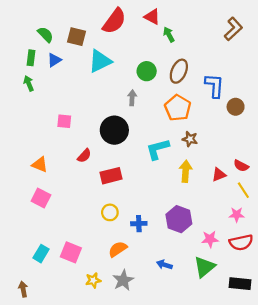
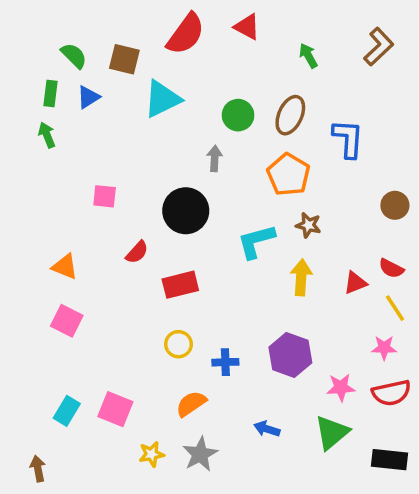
green arrow: (169, 34) -> (308, 56), moved
brown circle: (236, 107) -> (395, 205), moved

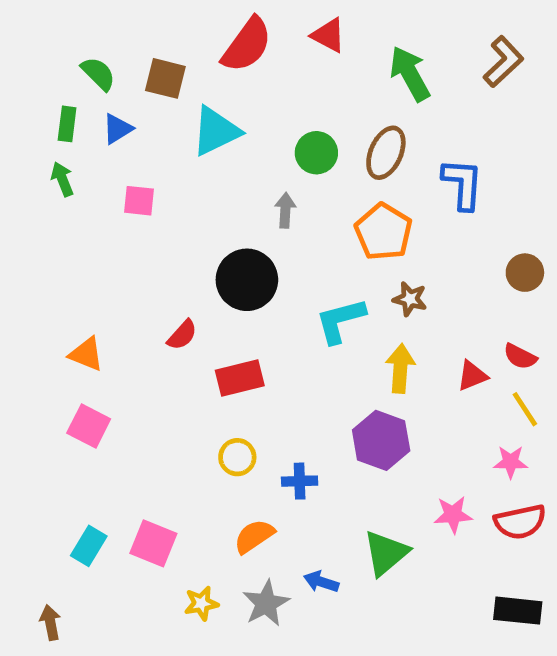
green arrow: (308, 56) -> (410, 74), size x1.6
pink square: (105, 196) -> (139, 201), moved
purple hexagon: (290, 355) -> (381, 440), moved
blue arrow: (267, 429) -> (321, 582), moved
green triangle: (332, 433) -> (386, 553), moved

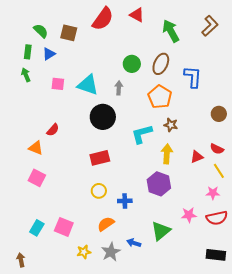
cyan triangle: (216, 131) -> (88, 85), moved, turned 45
red semicircle: (182, 335) -> (53, 130), moved

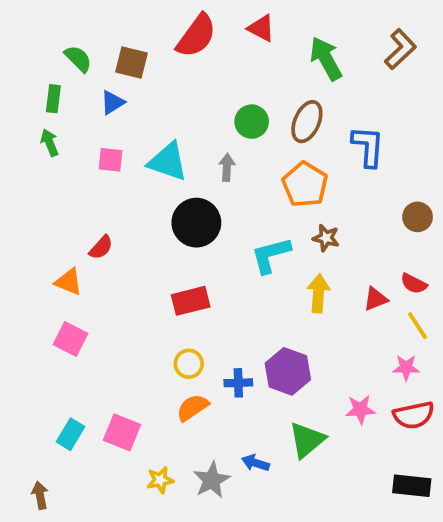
blue triangle: (49, 54) -> (112, 103), moved
purple hexagon: (159, 184) -> (288, 371), moved
orange semicircle: (106, 224) -> (193, 408), moved

